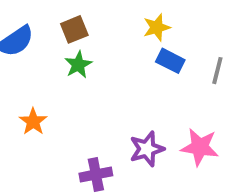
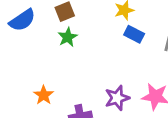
orange star: (33, 122) -> (44, 95), moved

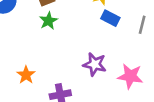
purple star: (117, 98) -> (95, 64), moved, turned 30

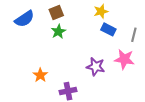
pink star: (130, 76) -> (124, 59), moved

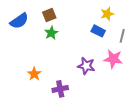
yellow star: (101, 11) -> (107, 14), moved

